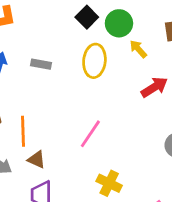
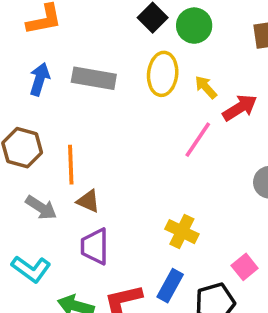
yellow arrow: (138, 49) -> (206, 87), moved
gray rectangle: (41, 64) -> (94, 78), size x1.6
pink line: (90, 134) -> (198, 140), moved

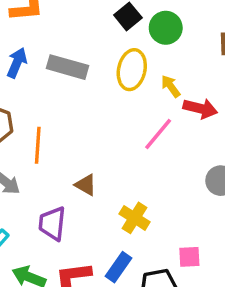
red arrow: (240, 108) -> (200, 108), turned 40
brown triangle: (88, 201) -> (86, 185), moved
pink square: (245, 267) -> (189, 257), turned 30

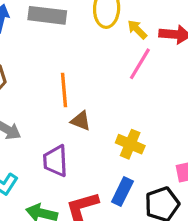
yellow arrow: (171, 86) -> (137, 29), moved
orange line: (38, 145) -> (64, 90), moved

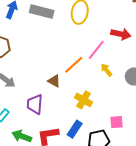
yellow arrow: (137, 29) -> (106, 70), moved
orange line: (64, 90) -> (74, 65), moved, turned 45

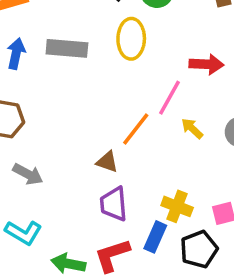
yellow cross: (84, 100) -> (177, 206), moved
purple trapezoid: (35, 104) -> (114, 204), moved

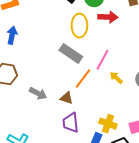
gray rectangle: (67, 48) -> (71, 53), moved, turned 30
red arrow: (206, 64) -> (108, 17), moved
gray arrow: (28, 174) -> (38, 93), moved

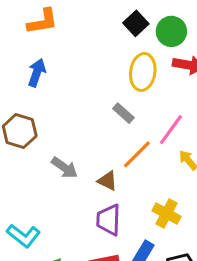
gray rectangle: (71, 53) -> (123, 113), size x0.6
yellow cross: (108, 124) -> (167, 214), moved

